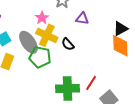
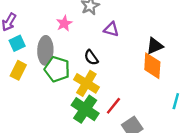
yellow cross: (47, 35) -> (86, 83), moved
gray ellipse: (28, 42) -> (45, 50), turned 30
green cross: (67, 88) -> (85, 109), turned 30

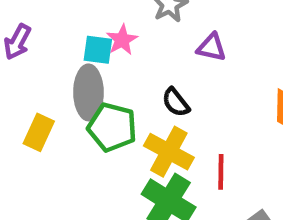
cyan square: (17, 43) -> (98, 50), moved, turned 35
red line: (113, 106) -> (221, 172), moved, turned -36

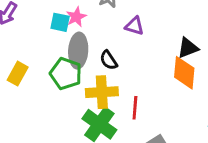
gray ellipse: (88, 92) -> (78, 51), moved
yellow cross: (169, 152) -> (102, 92), turned -36

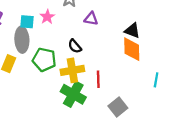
cyan square: (60, 22) -> (27, 22), moved
black triangle: (188, 48) -> (132, 31), turned 49
gray ellipse: (78, 51) -> (22, 40), moved

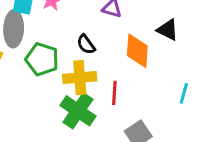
orange diamond: (132, 49) -> (137, 51), moved
cyan line: (156, 80) -> (184, 93), moved

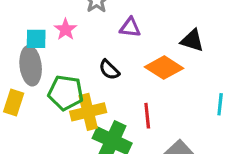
orange diamond: (137, 51) -> (164, 68), turned -52
yellow cross: (80, 78) -> (88, 112), moved

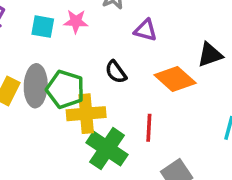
pink star: (65, 29) -> (76, 21), turned 30
black triangle: (192, 40) -> (210, 55), turned -45
gray ellipse: (31, 66) -> (36, 86), moved

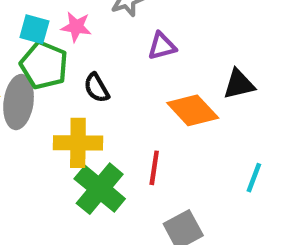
purple triangle: (146, 30) -> (162, 46), turned -35
black semicircle: (116, 72) -> (96, 88), moved
green pentagon: (65, 89) -> (44, 65), moved

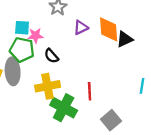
pink star: (76, 27) -> (35, 36), moved
cyan square: (34, 29) -> (22, 28), moved
orange diamond: (193, 110) -> (109, 29), moved, turned 50

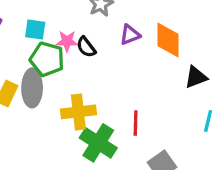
cyan square: (22, 28) -> (35, 30), moved
black triangle: (125, 39) -> (196, 77), moved
black semicircle: (51, 56) -> (86, 47), moved

